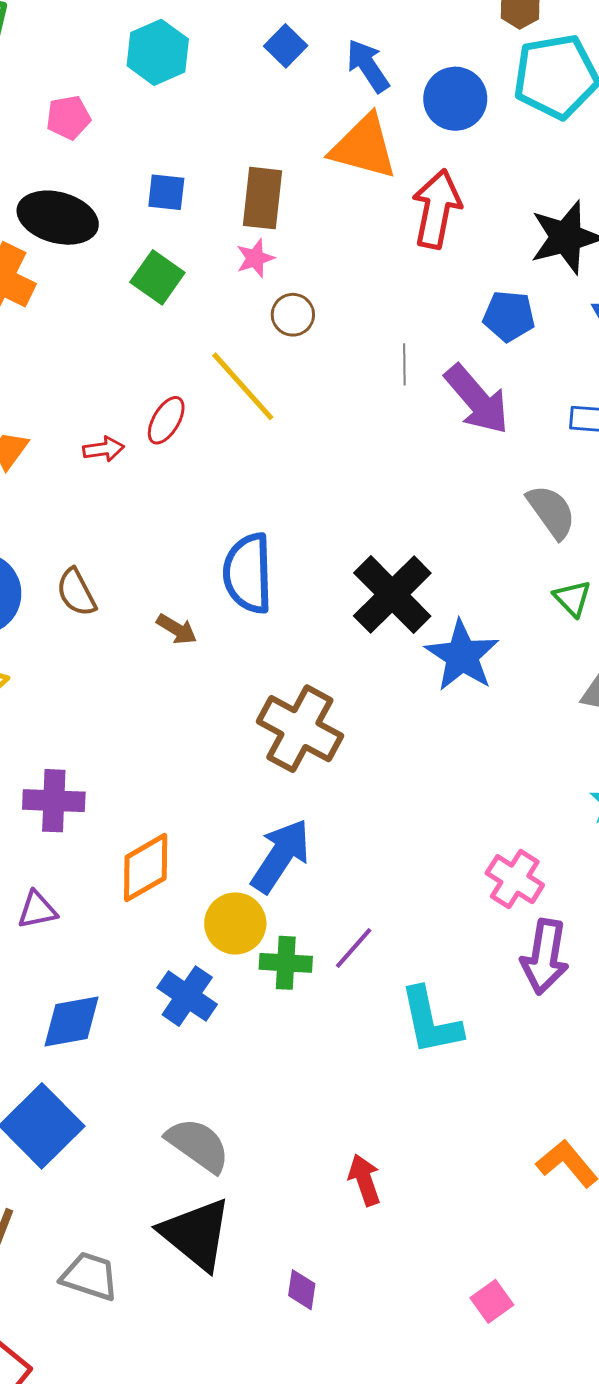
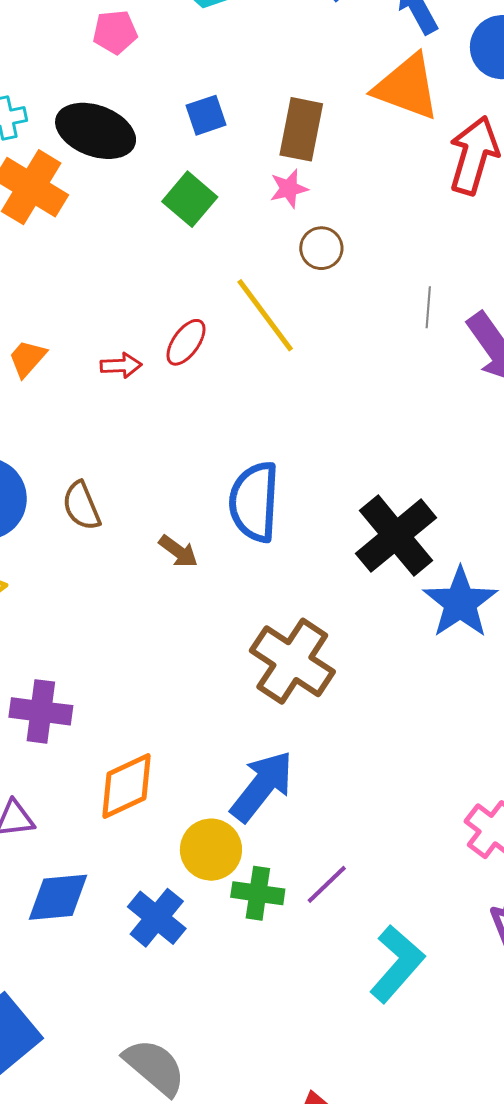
blue square: (166, 192) -> (206, 115), turned -30
blue diamond: (71, 1021) -> (58, 897), moved
cyan L-shape: (431, 1021) -> (397, 964), turned -132

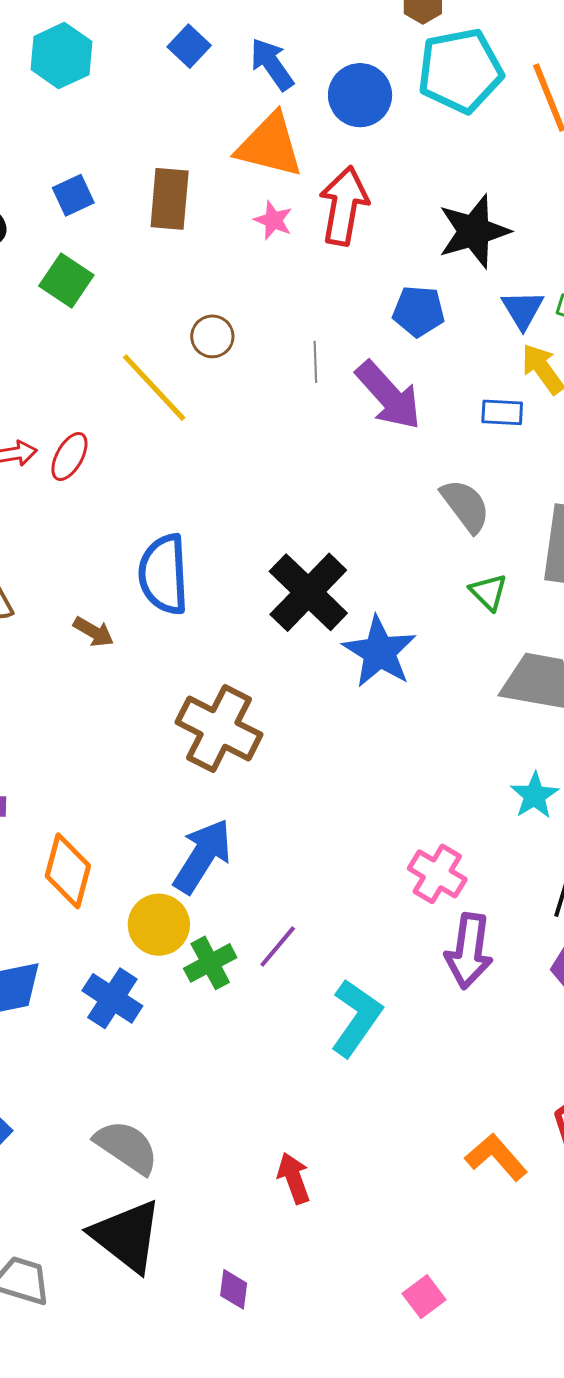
pink star: (289, 189) -> (273, 220), moved, turned -30
brown circle: (321, 248) -> (212, 336), moved
red ellipse: (186, 342) -> (69, 457), moved
orange diamond: (127, 786) -> (68, 871), turned -44
green cross: (258, 893) -> (210, 963), turned -30

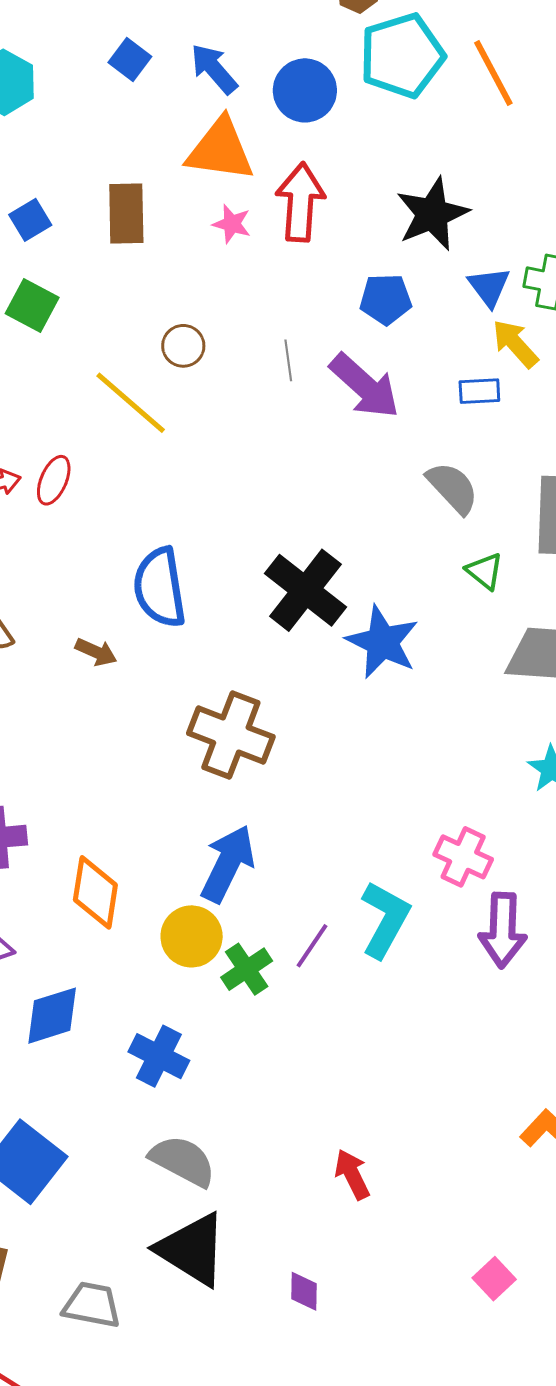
blue cross: (112, 998) -> (159, 1056), moved
cyan L-shape: (356, 1018) -> (385, 919), moved

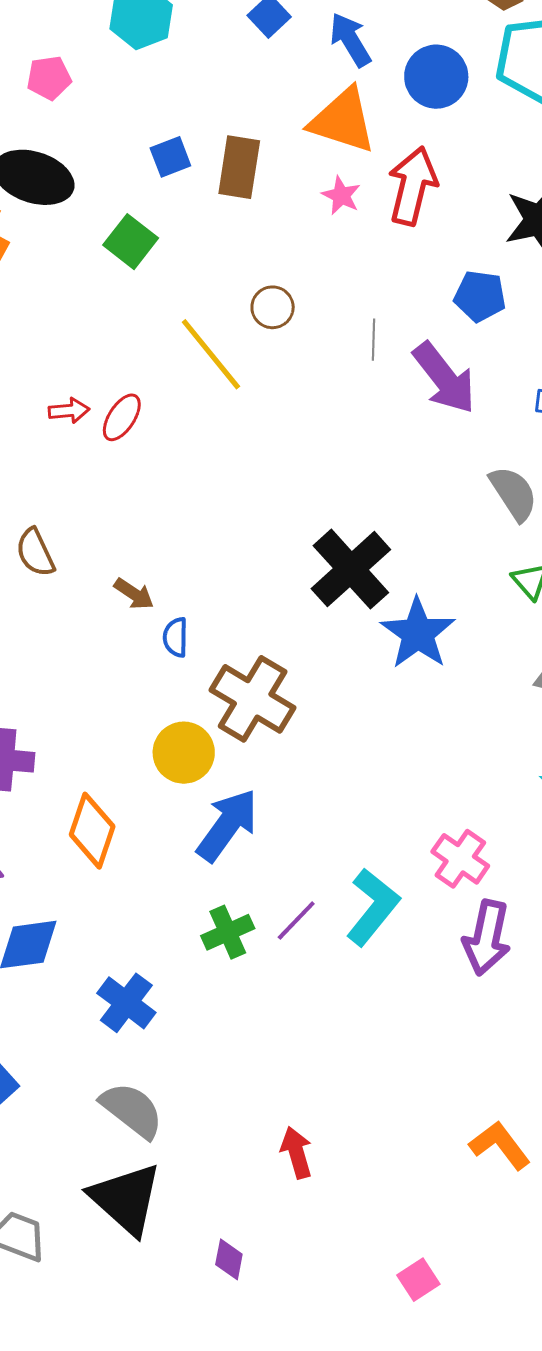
blue square: (30, 220) -> (170, 157), moved
blue semicircle: (160, 587) -> (176, 637), moved, size x0.5
yellow circle: (192, 936) -> (184, 753), moved

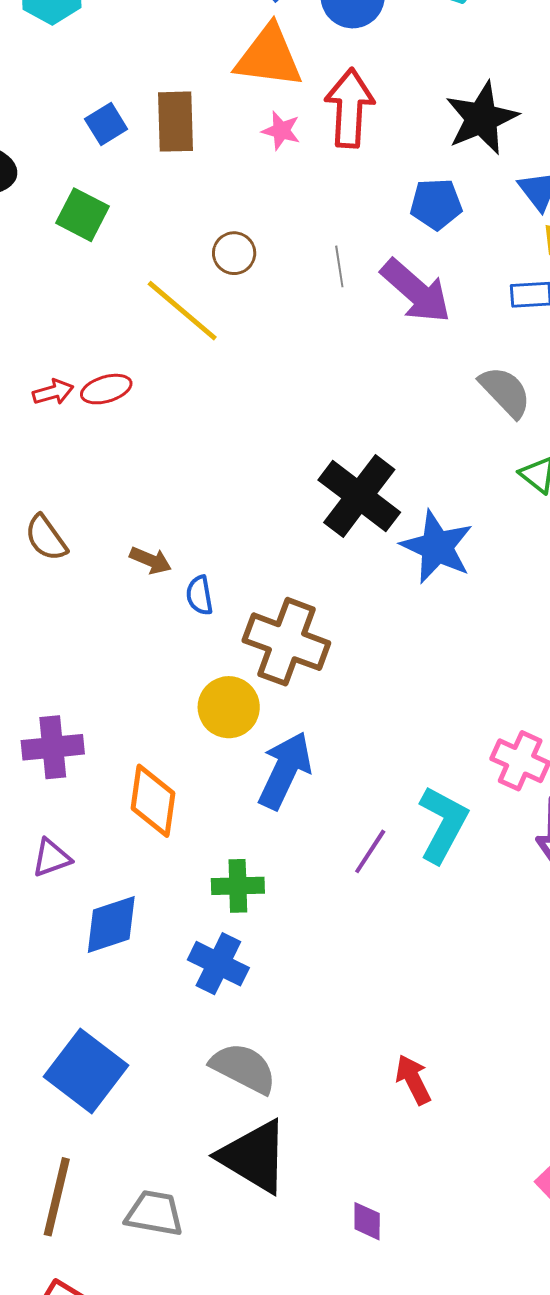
red ellipse: (122, 417) -> (106, 389), turned 51
green cross: (228, 932) -> (238, 886), moved, turned 33
purple diamond: (229, 1259) -> (367, 1221), moved

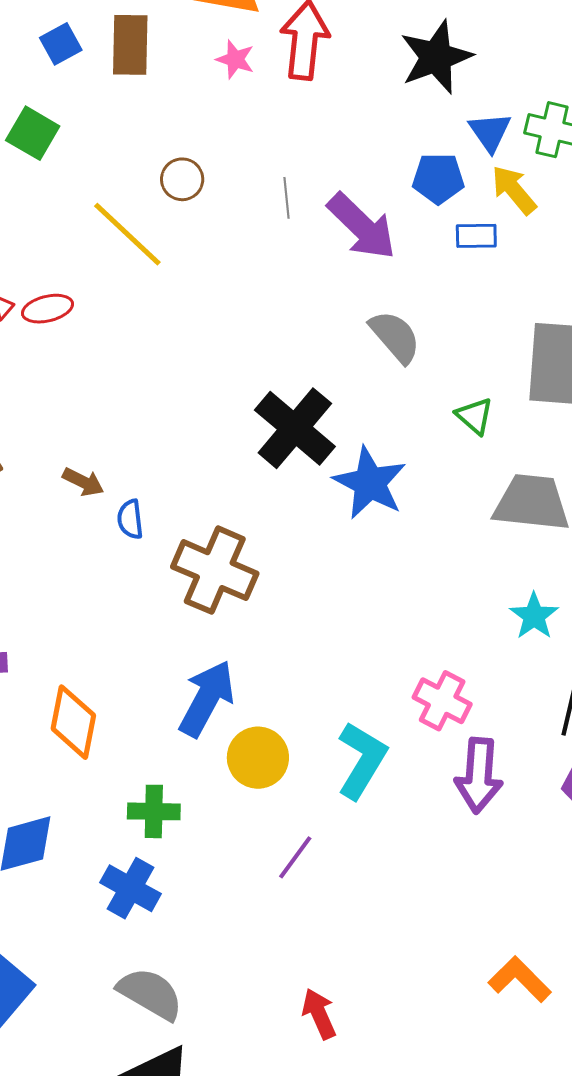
blue pentagon: (436, 204) -> (438, 178), moved
gray semicircle: (505, 392) -> (395, 337), moved
yellow circle: (229, 707) -> (258, 758), moved
purple line: (370, 851) -> (295, 857), moved

